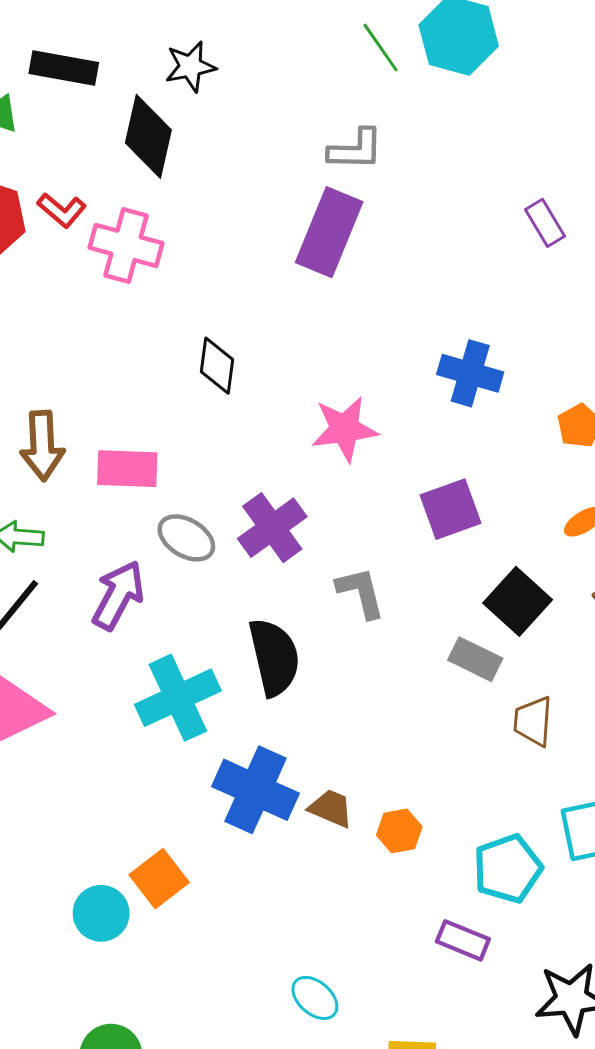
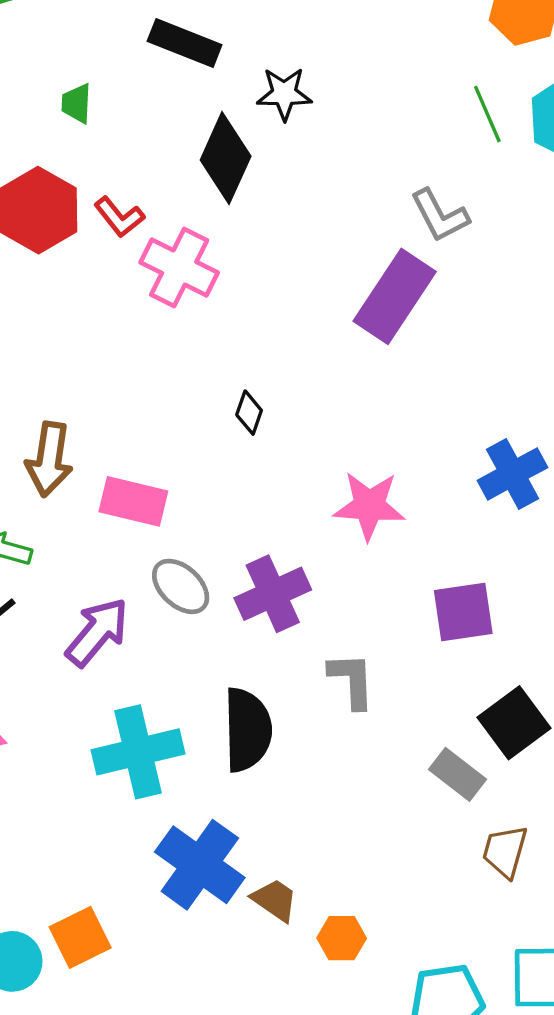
black rectangle: (64, 68) -> (185, 43), moved
gray L-shape: (356, 150) -> (440, 216), turned 50
black diamond: (217, 366) -> (249, 413), size x0.7
blue cross: (470, 373) -> (513, 474), turned 34

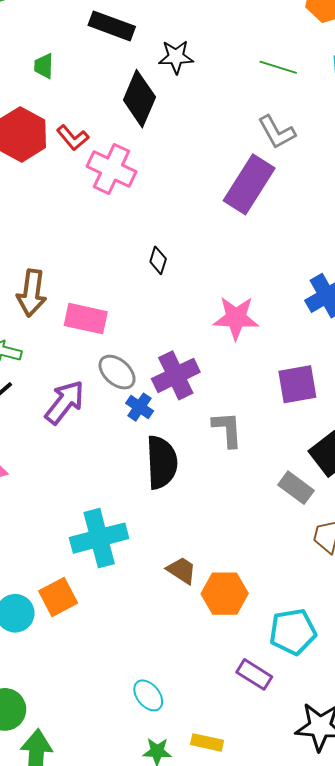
green line: (487, 114) -> (278, 67), moved, turned -48
cyan cross: (138, 752) -> (99, 538), moved
blue cross: (200, 865) -> (140, 407), moved, size x0.5
orange hexagon: (342, 938) -> (225, 594), size x1.5

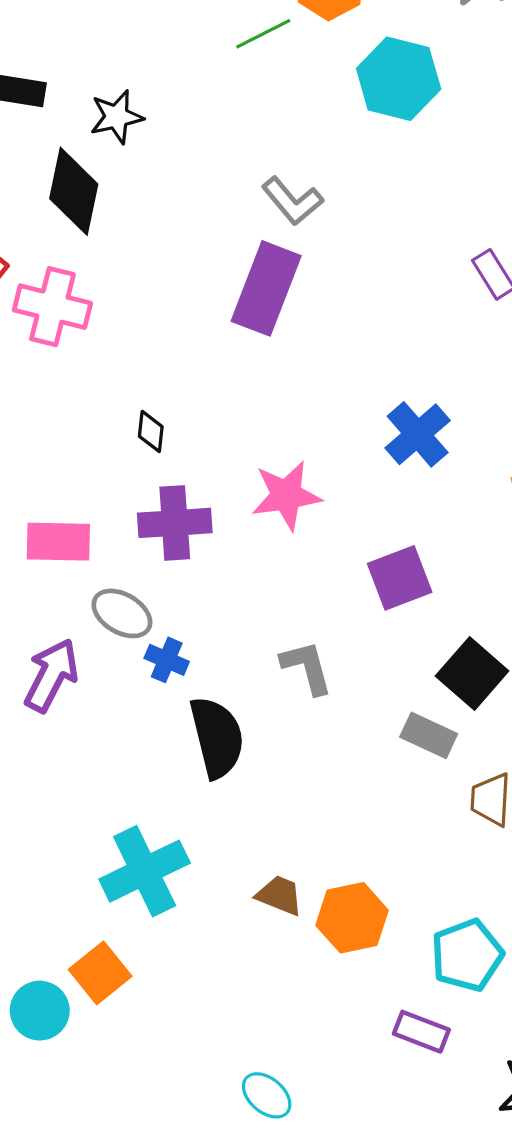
green line: (278, 67) -> (263, 34), moved, turned -33
purple cross: (176, 375) -> (175, 523), moved, turned 33

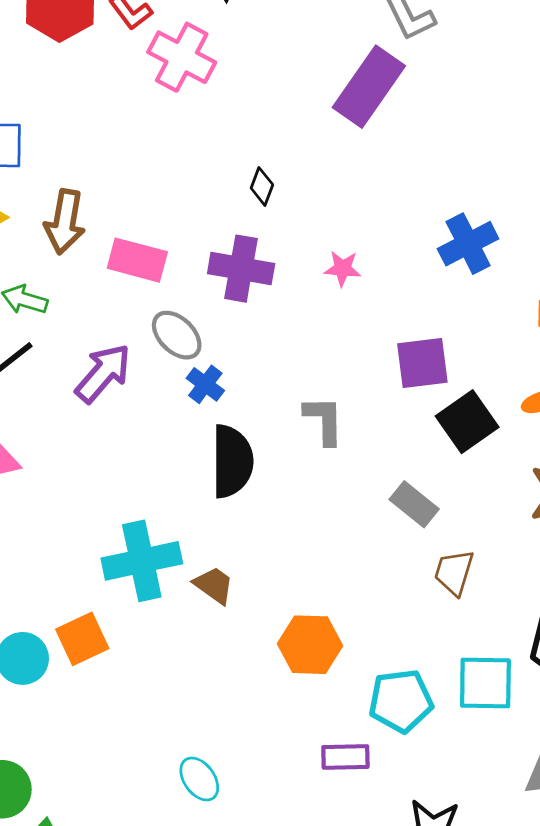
black diamond: (151, 431) -> (262, 186), moved
pink star: (286, 495) -> (343, 268), size x0.6
black square: (472, 674) -> (467, 422), moved
brown trapezoid: (280, 895) -> (214, 585), moved
purple rectangle: (421, 1032) -> (345, 757), turned -36

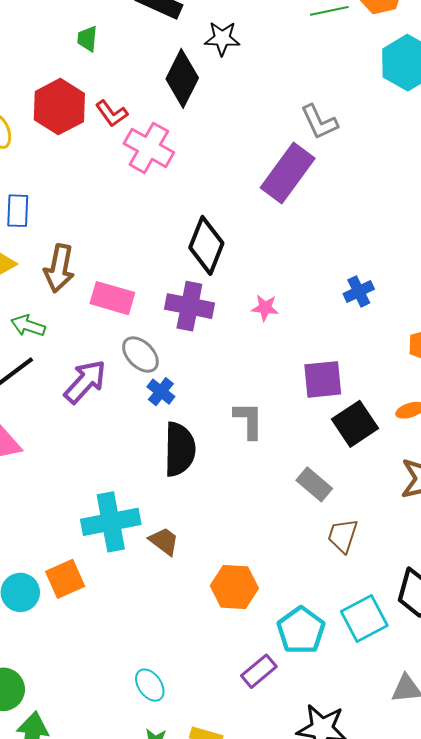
black diamond: (262, 186) -> (206, 245), size x2.0
blue cross: (468, 244) -> (359, 291), size x0.7
cyan square: (485, 683) -> (364, 619), turned -30
cyan pentagon: (401, 701) -> (301, 630), turned -30
purple rectangle: (345, 757) -> (259, 671), turned -40

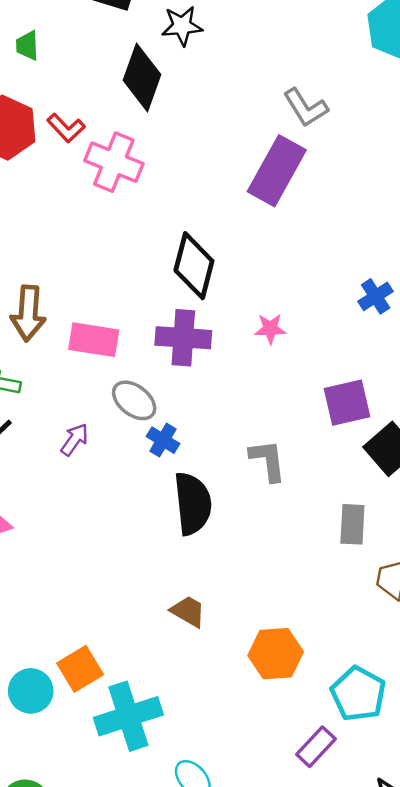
purple arrow: (85, 382) -> (75, 440), size x0.6
gray rectangle: (314, 484) -> (352, 524), turned 60
cyan cross: (111, 522) -> (128, 716), moved

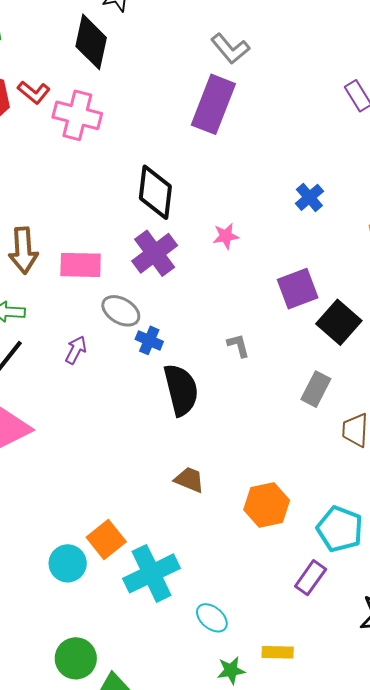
purple cross: (183, 338) -> (155, 253), turned -33
gray L-shape: (268, 460) -> (238, 346), size x0.7
gray rectangle: (352, 524) -> (316, 389), turned 32

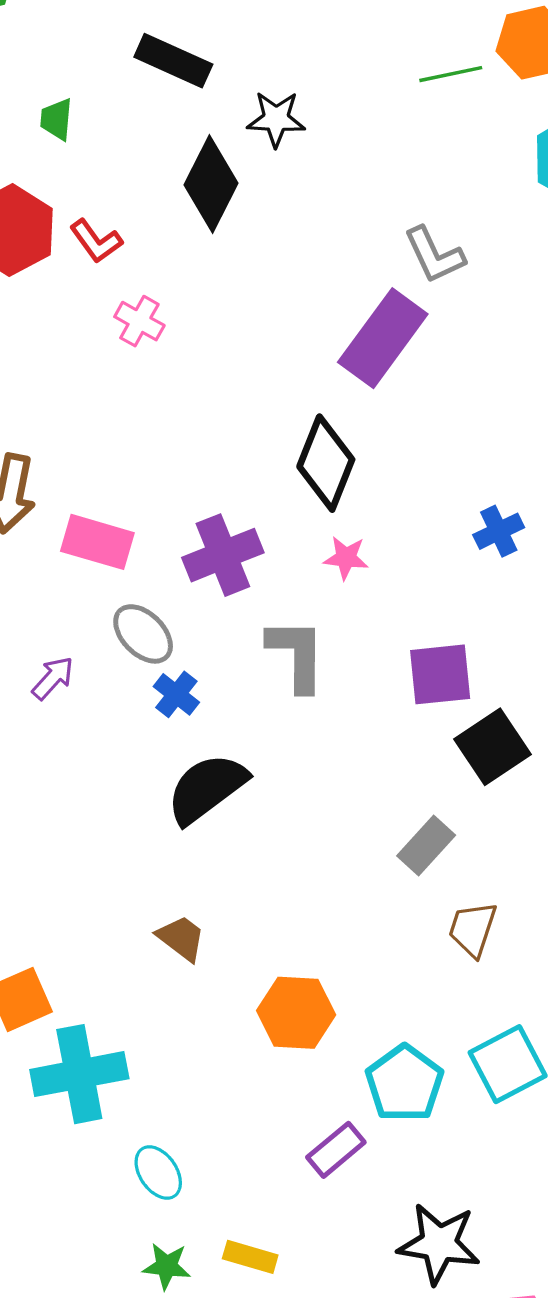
pink cross: (77, 115) -> (139, 321), moved, size x0.6
black diamond: (155, 192) -> (326, 463), moved
gray L-shape: (238, 346) -> (297, 655), moved, size x1.8
black semicircle: (181, 390) -> (207, 788), turned -128

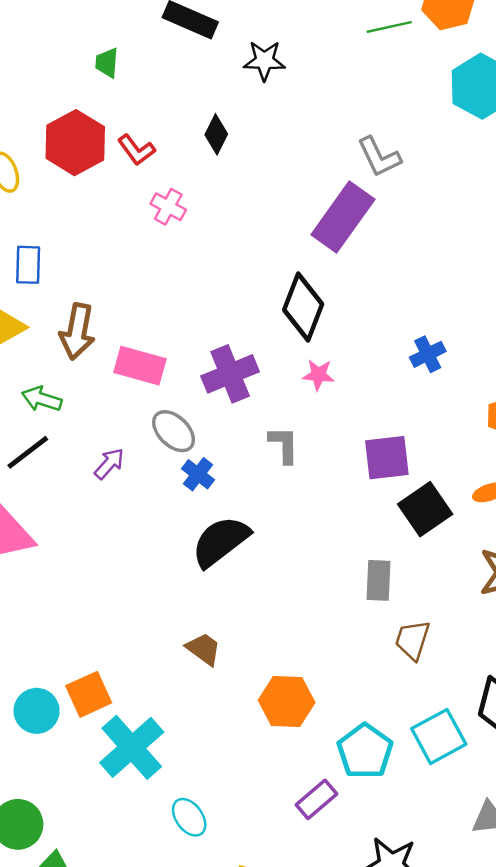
black diamond: (211, 184) -> (216, 134), moved, size x0.6
gray L-shape: (297, 655) -> (284, 445), size x0.7
gray rectangle: (426, 846) -> (378, 580), turned -39
cyan cross: (79, 1074) -> (132, 747), turned -30

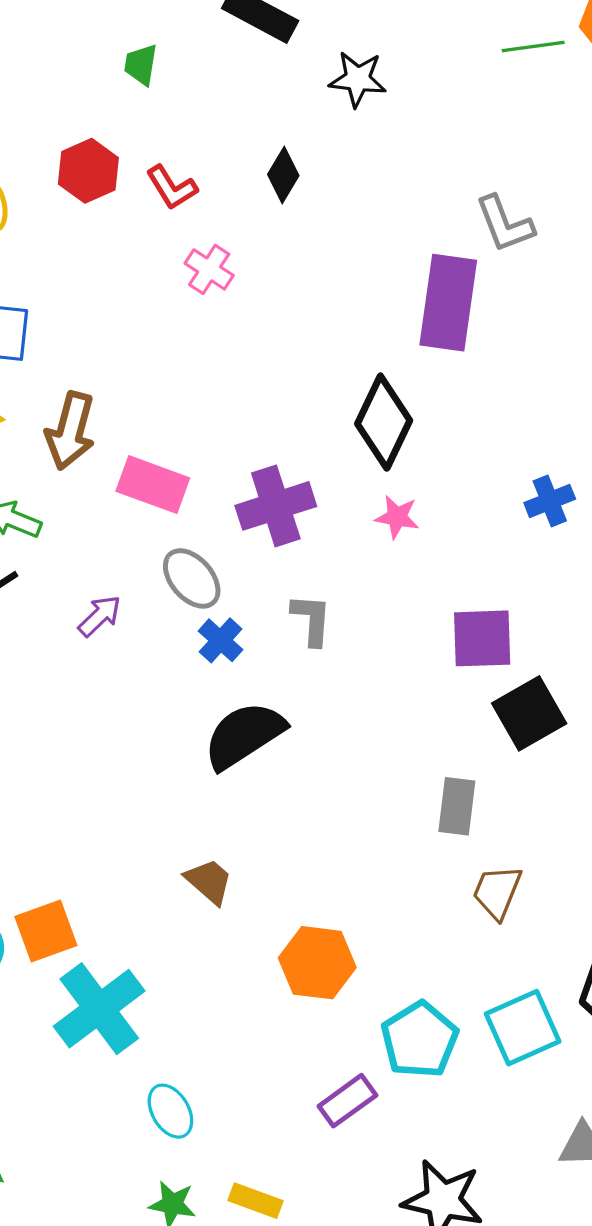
red hexagon: (75, 143) -> (88, 171), size x0.7
purple rectangle: (343, 217) -> (448, 303), turned -32
gray L-shape: (284, 445) -> (312, 620), moved

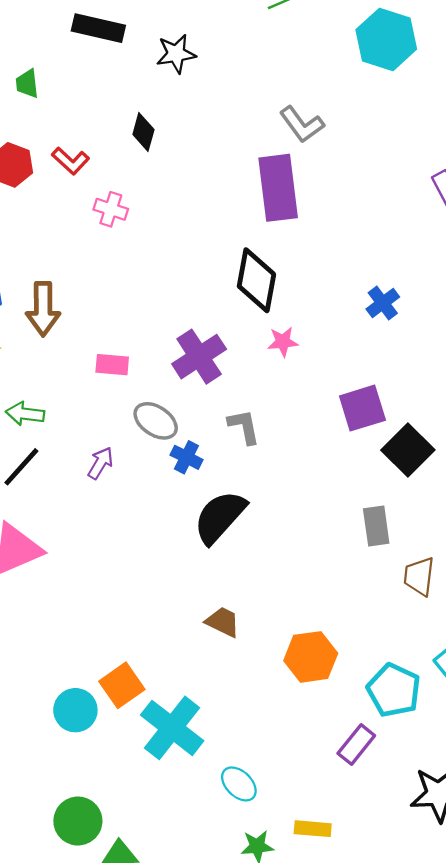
brown arrow: (70, 431) -> (43, 309), moved
pink rectangle: (153, 485) -> (112, 365), size x0.7

